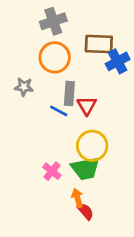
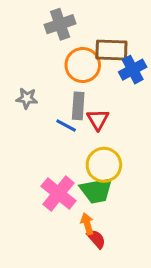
orange circle: (55, 57) -> (83, 65), moved
pink cross: (52, 171) -> (59, 194), size x1.6

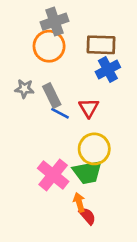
orange circle: (83, 65) -> (49, 46), moved
blue cross: (133, 70) -> (108, 69), moved
gray rectangle: (78, 106) -> (52, 95), moved, turned -30

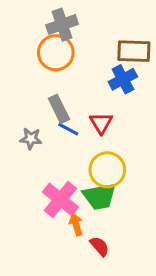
brown rectangle: (101, 45) -> (134, 51), moved
gray star: (24, 89) -> (31, 139), moved
orange arrow: (79, 202) -> (76, 224), moved

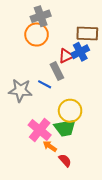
gray rectangle: (59, 109) -> (57, 71), moved
red triangle: (101, 123) -> (66, 56), moved, turned 35
gray star: (31, 139) -> (20, 90), size x1.6
orange arrow: (76, 224) -> (50, 146), turned -40

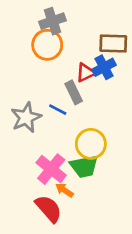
gray star: (20, 90) -> (26, 117), turned -30
red semicircle: (65, 160) -> (49, 209), moved, size x1.6

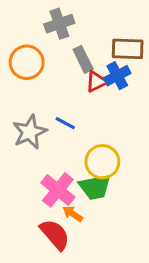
orange circle: (47, 45) -> (27, 62), moved
gray rectangle: (74, 92) -> (83, 59), moved

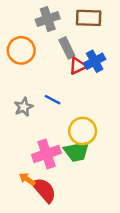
brown rectangle: (128, 49) -> (89, 18), moved
gray star: (30, 132) -> (24, 107), size x0.7
pink cross: (58, 190) -> (46, 154), turned 32
orange arrow: (73, 214) -> (27, 179), moved

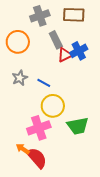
gray star: (24, 107) -> (20, 78), moved
yellow circle: (83, 131) -> (53, 106), moved
green trapezoid: (77, 151) -> (78, 126), moved

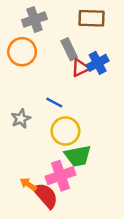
gray cross: (40, 16) -> (34, 19), moved
gray star: (20, 78) -> (21, 119), moved
green trapezoid: (78, 126) -> (78, 156), moved
pink cross: (39, 128) -> (60, 176), moved

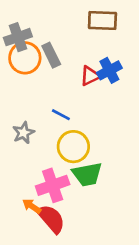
gray cross: (34, 19) -> (18, 37), moved
gray rectangle: (69, 49) -> (51, 55), moved
pink cross: (60, 176) -> (53, 185), moved

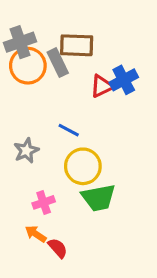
brown rectangle: (102, 20) -> (77, 45), moved
pink cross: (53, 185) -> (44, 202), moved, size x0.6
red semicircle: (51, 219) -> (58, 248), size x0.6

